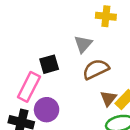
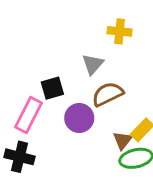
brown triangle: (108, 98) -> (123, 140), moved
purple circle: (47, 110) -> (79, 118), moved

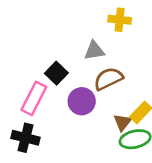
gray triangle: (93, 64) -> (94, 51), turned 40
black square: (52, 88) -> (56, 73), turned -30

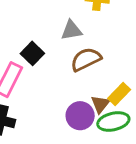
purple circle: (82, 101) -> (80, 116), moved

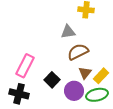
black square: (32, 53) -> (52, 80), moved
brown triangle: (100, 104) -> (85, 73), moved

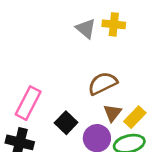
gray triangle: (68, 32) -> (86, 29), moved, turned 49

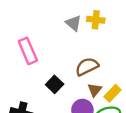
pink rectangle: (28, 103) -> (28, 51), moved, turned -50
black square: (66, 123) -> (55, 84), moved

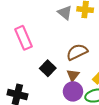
brown triangle: (95, 90) -> (73, 75), moved

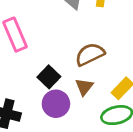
purple circle: (73, 91) -> (56, 104), moved

